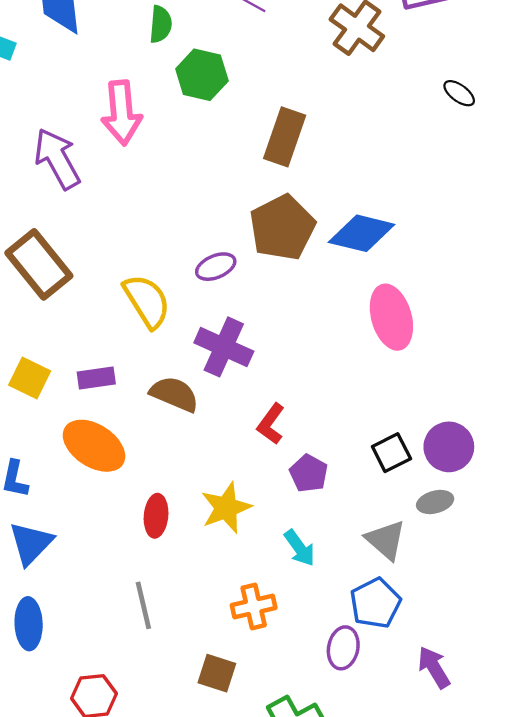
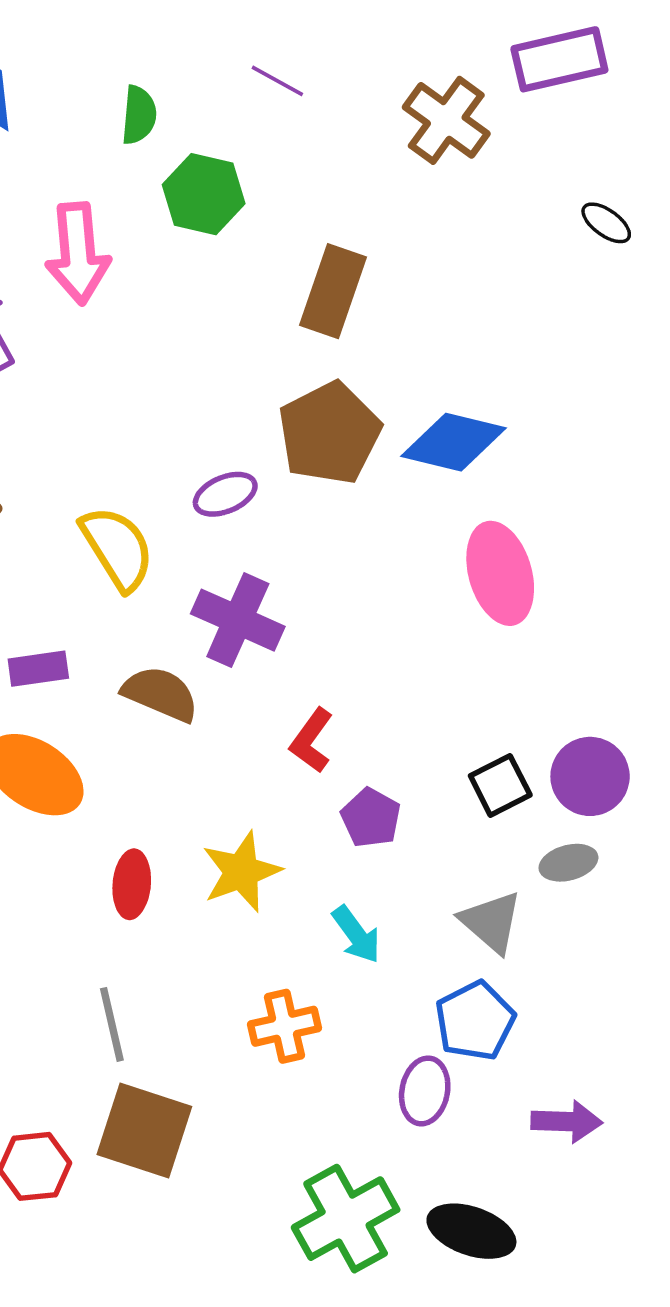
purple arrow: (434, 667) -> (567, 1122), turned 123
brown square: (217, 673) -> (144, 1131), moved, size x1.6

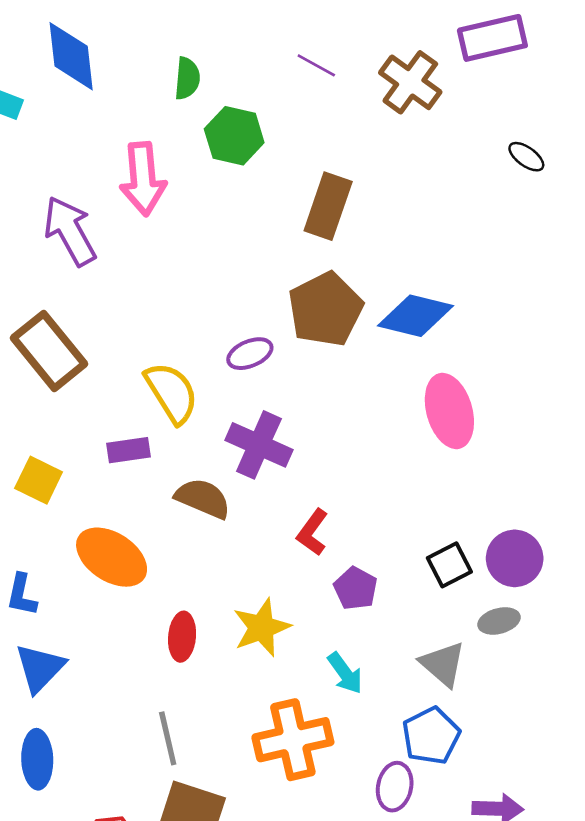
purple line: (277, 81) -> (316, 65), moved
purple rectangle: (38, 669) -> (129, 450), moved
orange cross: (284, 1026) -> (293, 740), size x1.5

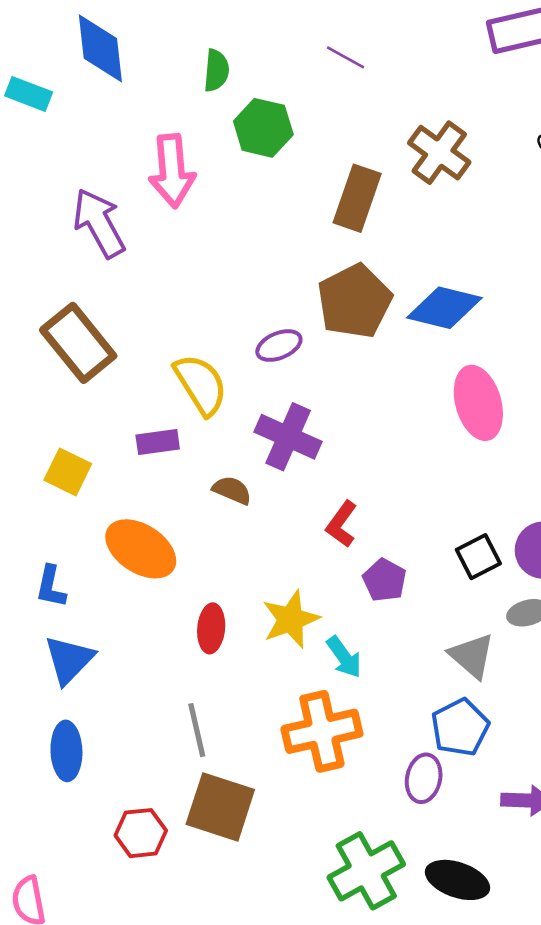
brown cross: (410, 82) -> (439, 153), moved
brown semicircle: (203, 498) -> (232, 490), size x0.7
cyan arrow: (345, 673) -> (344, 657), moved

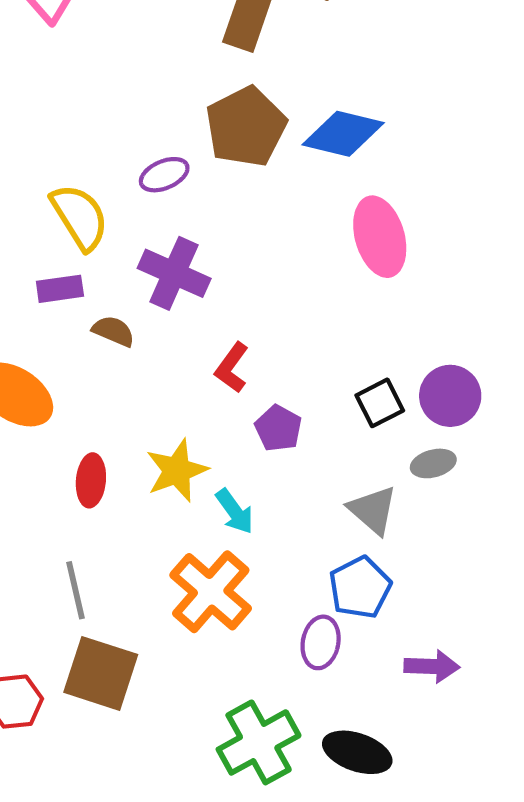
purple rectangle: (158, 442) -> (60, 289), moved
orange cross: (322, 731) -> (211, 592), turned -36

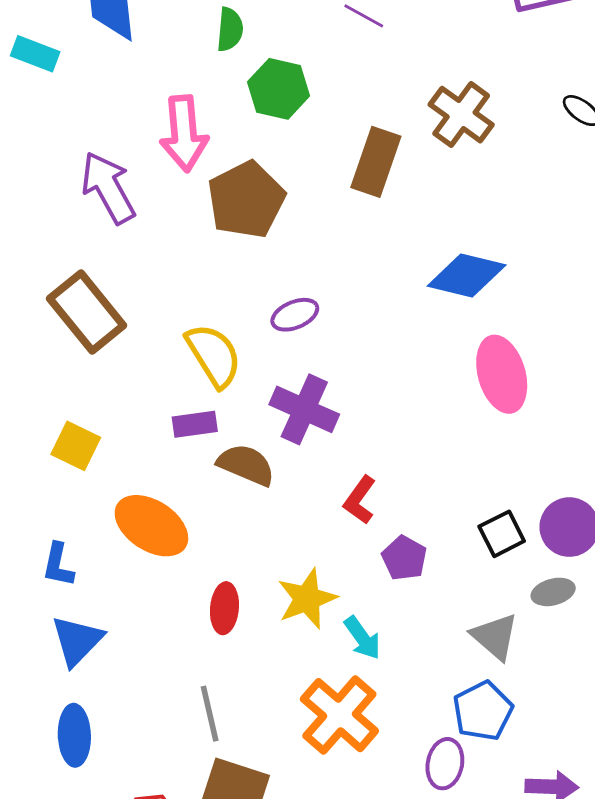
brown pentagon: (246, 127) -> (246, 200), moved
brown semicircle: (113, 331) -> (246, 465), size x1.4

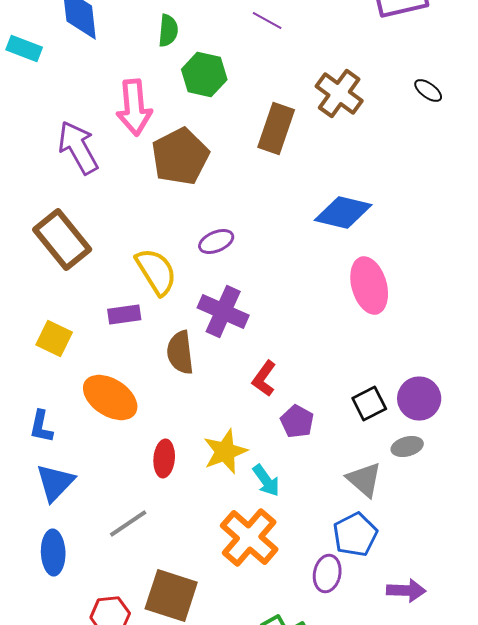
purple rectangle: (195, 424) -> (124, 314), moved
brown semicircle: (246, 465) -> (180, 352), turned -120
gray line: (210, 714) -> (128, 524), moved, turned 69

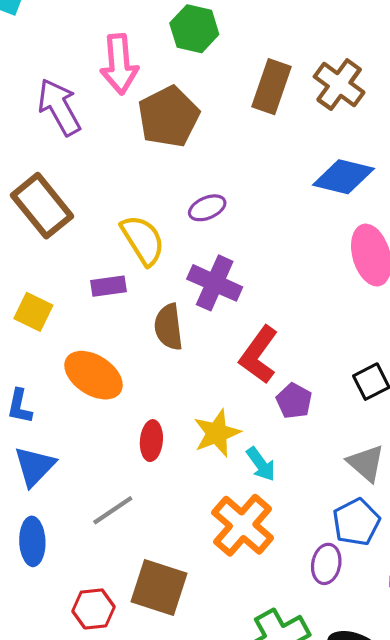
brown cross: (339, 94) -> (339, 85), moved
red L-shape: (264, 378) -> (259, 355), size x1.5

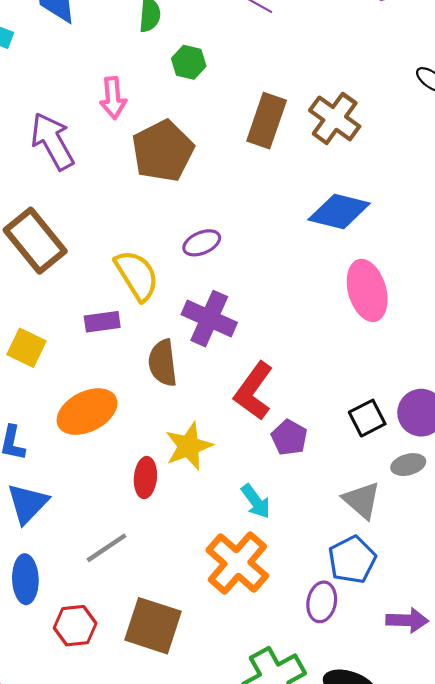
green hexagon: (194, 29) -> (189, 62), size x0.7
pink arrow: (119, 64) -> (113, 98), size x0.7
orange ellipse: (93, 375) -> (87, 412), turned -60
yellow star: (217, 433) -> (189, 446), moved
red hexagon: (93, 609) -> (75, 626), moved

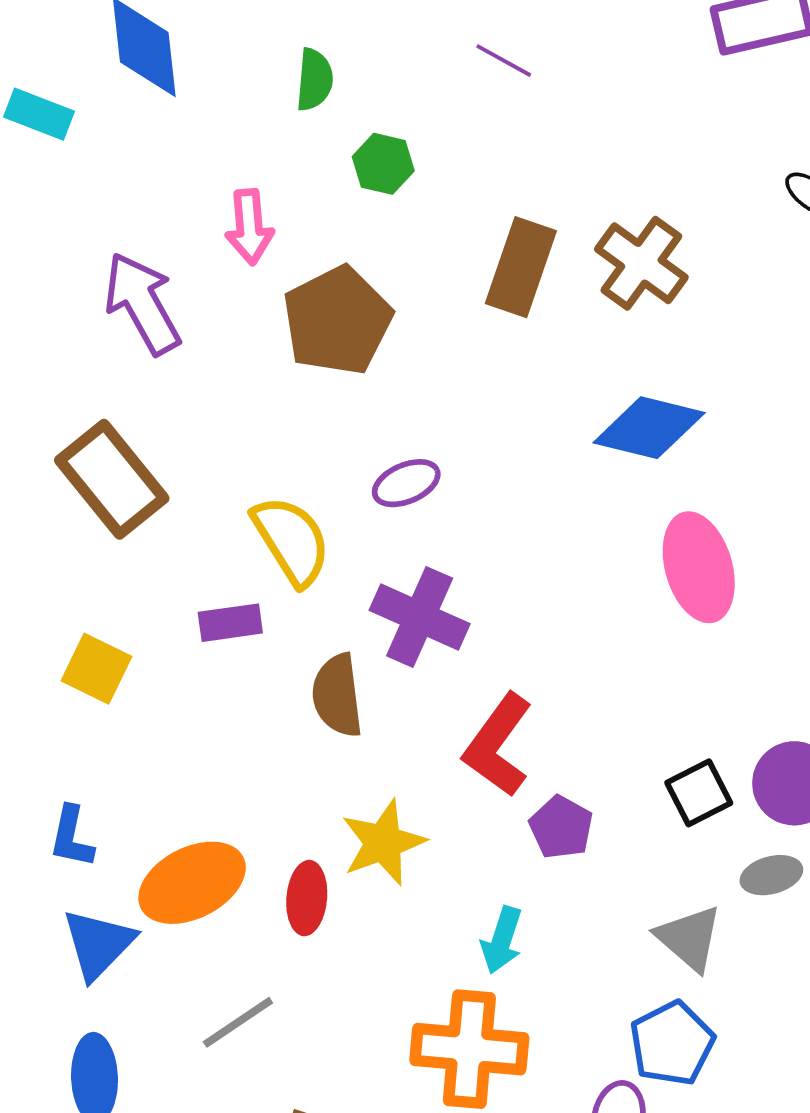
orange ellipse: (87, 412) -> (192, 883), moved
cyan arrow: (256, 501) -> (502, 940), turned 54
orange cross: (237, 563) -> (469, 1049), turned -36

